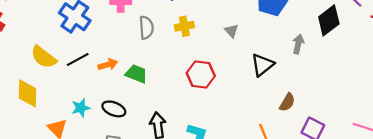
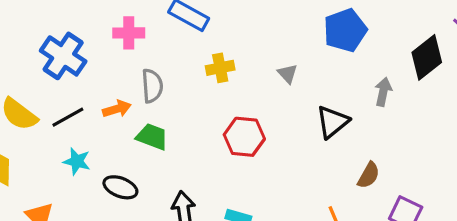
gray semicircle: (146, 28) -> (152, 86), moved
orange arrow: (108, 65) -> (117, 109), moved
cyan star: (81, 108) -> (77, 161), moved, turned 30

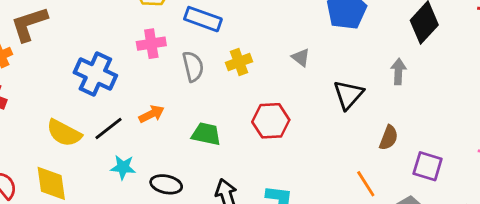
gray semicircle: (152, 86) -> (193, 66), moved
gray arrow: (383, 92) -> (398, 72), moved
green trapezoid: (152, 137) -> (206, 134), moved

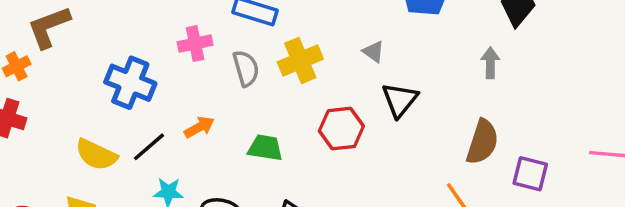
yellow cross: (239, 62) -> (300, 60), size x1.4
black triangle: (348, 95) -> (400, 100), moved
brown semicircle: (389, 138) -> (482, 142), size x1.5

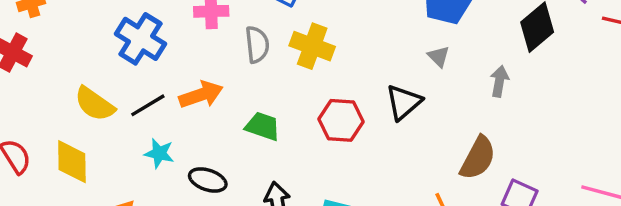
gray triangle: (373, 52) -> (439, 56), moved
yellow cross: (300, 60) -> (312, 46), turned 33
orange arrow: (199, 127) -> (201, 95), size x1.4

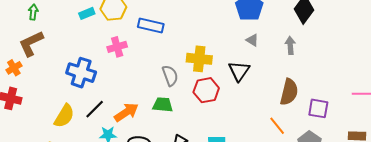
gray semicircle: (257, 45) -> (170, 76), moved
yellow cross: (312, 46) -> (199, 59), moved
orange arrow: (201, 95) -> (126, 112), moved
yellow semicircle: (95, 104) -> (64, 116), turned -80

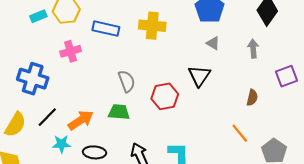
yellow cross: (199, 59) -> (152, 26), moved
brown semicircle: (289, 92) -> (252, 98), size x0.6
purple square: (318, 108) -> (287, 76), moved, turned -30

